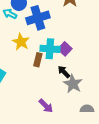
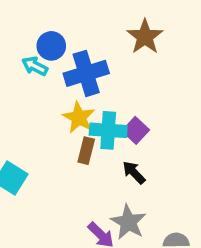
yellow star: (21, 42) -> (79, 117), moved
gray star: (73, 84) -> (128, 222), moved

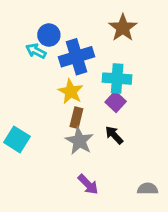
cyan cross: (108, 130) -> (117, 79), moved
gray star: (128, 222) -> (79, 141), moved

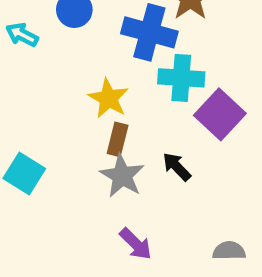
cyan arrow: (36, 51) -> (22, 35), moved
blue cross: (76, 57) -> (149, 32), moved, turned 32
purple square: (116, 102) -> (220, 114), moved, size x1.5

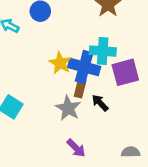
blue cross: (149, 32) -> (84, 67), moved
purple square: (220, 114) -> (125, 72), turned 32
brown rectangle: (118, 139) -> (80, 88), moved

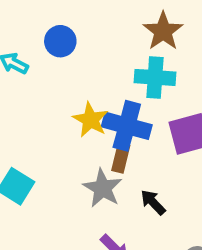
cyan cross: (103, 51) -> (155, 77), moved
black arrow: (100, 103) -> (153, 202), moved

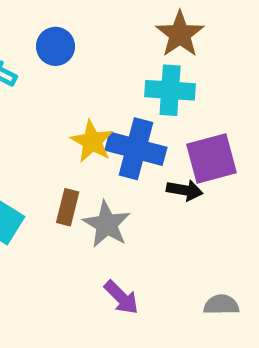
brown rectangle: (121, 158) -> (68, 207), moved
black arrow: (153, 202) -> (185, 190), moved, turned 144

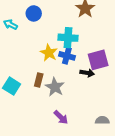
cyan cross: (170, 90) -> (68, 38), moved
blue cross: (136, 149) -> (67, 56), size x0.7

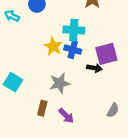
brown rectangle: (39, 80) -> (42, 108), moved
gray star: (55, 87) -> (60, 83), turned 30
gray semicircle: (102, 120) -> (113, 110), moved, turned 120

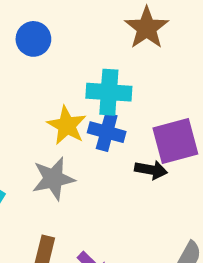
gray star: (60, 83) -> (53, 179), moved

